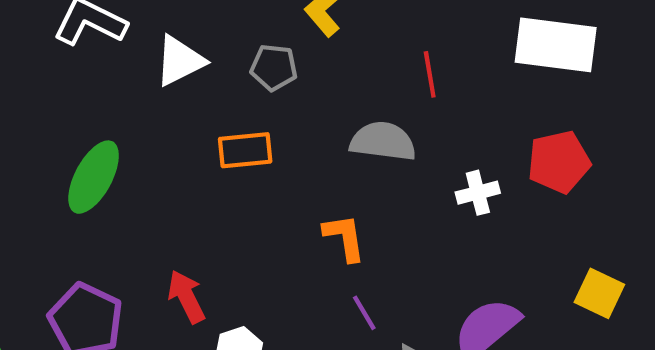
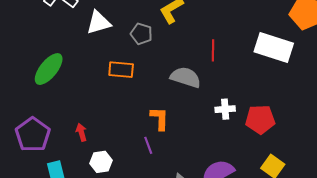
red pentagon: (559, 162) -> (260, 119), moved
red arrow: (186, 297) -> (81, 132), size x0.7
purple line: (364, 313) -> (148, 145), moved

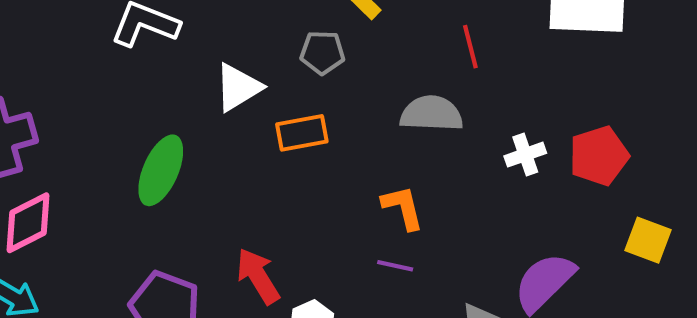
white triangle: (98, 23) -> (238, 87), moved
red arrow: (81, 132) -> (258, 276), size x1.6
purple line: (148, 145) -> (395, 266), turned -42

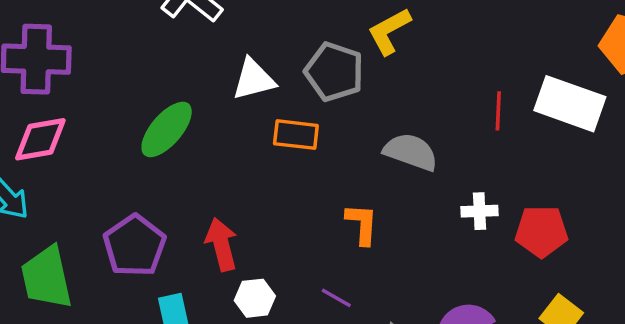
red line: (470, 47) -> (498, 111), moved
gray pentagon: (322, 52) -> (334, 72), size x1.5
purple line: (395, 266) -> (336, 298), moved

